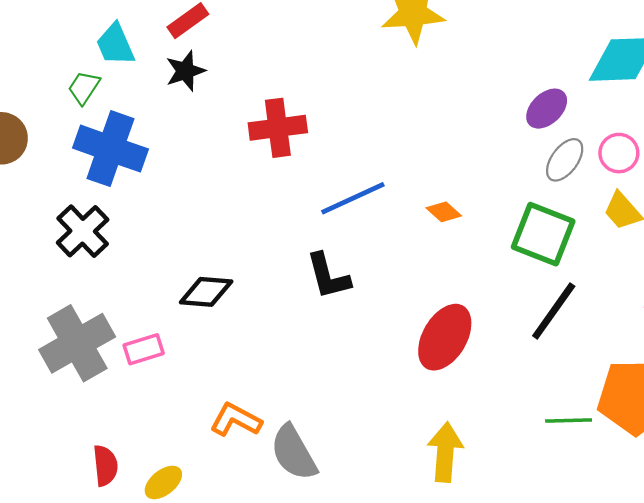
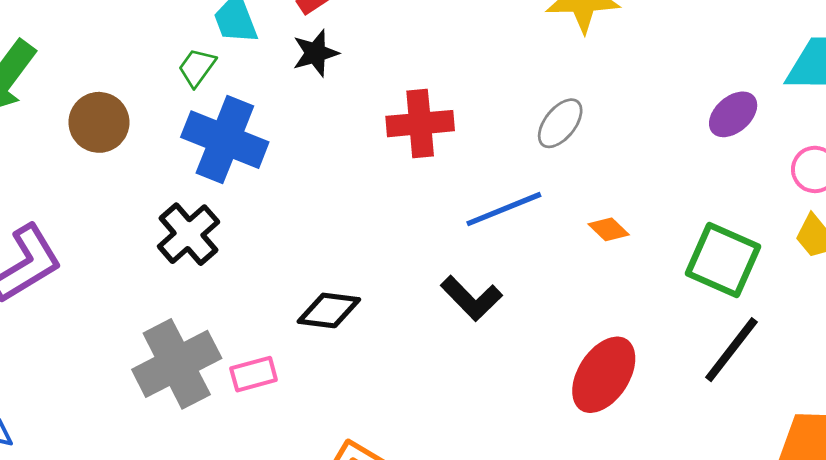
gray ellipse: (565, 160) -> (560, 123), moved
black L-shape: (328, 276) -> (471, 298), turned -32

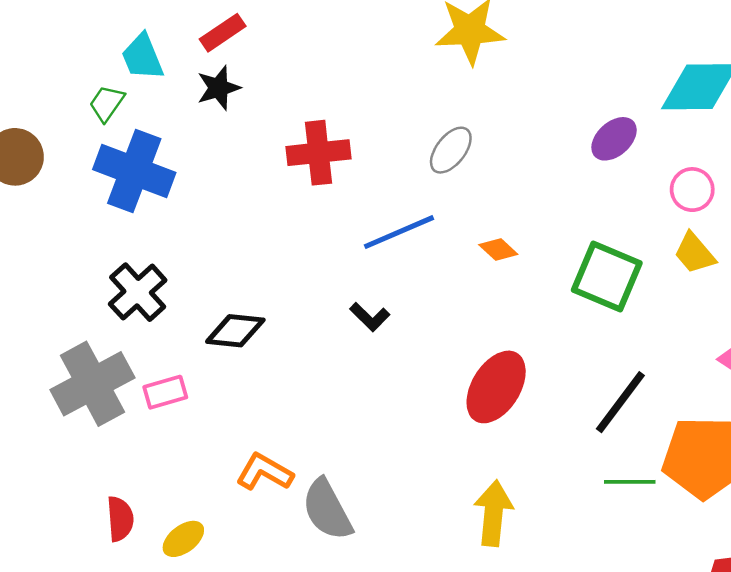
black cross: (189, 234) -> (138, 292), moved
black L-shape: (471, 298) -> (370, 317), size x0.7
black line: (731, 350) -> (620, 402), moved

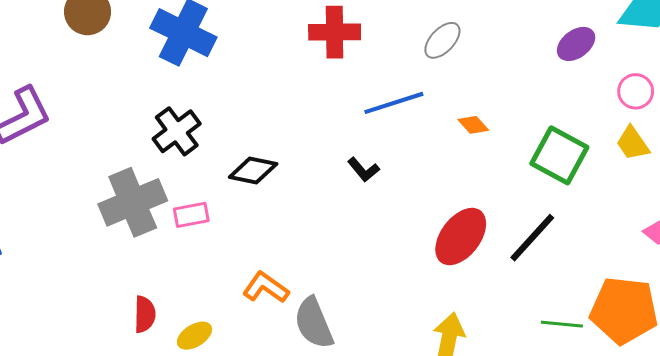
black line: (620, 402) -> (532, 238), moved

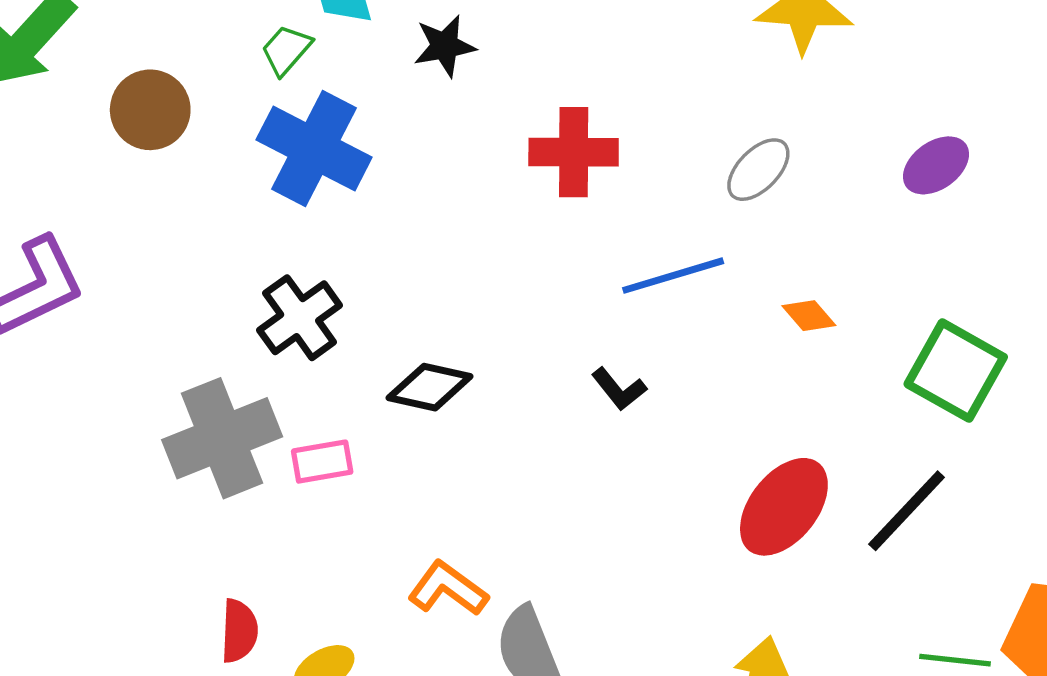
purple ellipse: (576, 44) -> (936, 165), moved

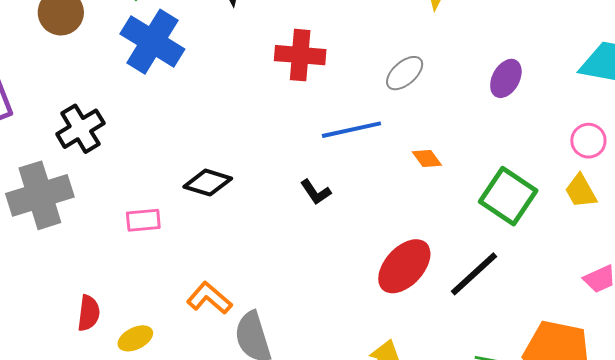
purple ellipse: (936, 165) -> (506, 78), turned -30
black cross: (300, 318) -> (80, 129), moved
gray cross: (222, 438) -> (40, 195), moved

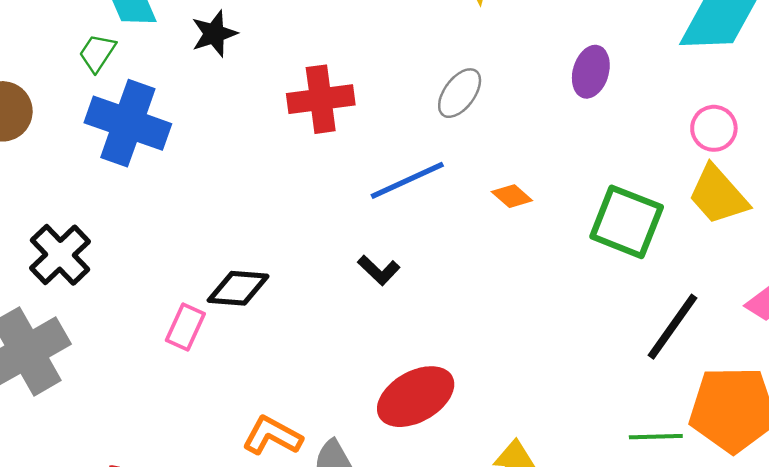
yellow trapezoid: (581, 191) -> (718, 195), size x1.4
pink rectangle: (143, 220) -> (185, 327), moved, turned -48
red ellipse: (404, 266) -> (416, 397), moved, turned 30
black line: (474, 274) -> (673, 327), moved

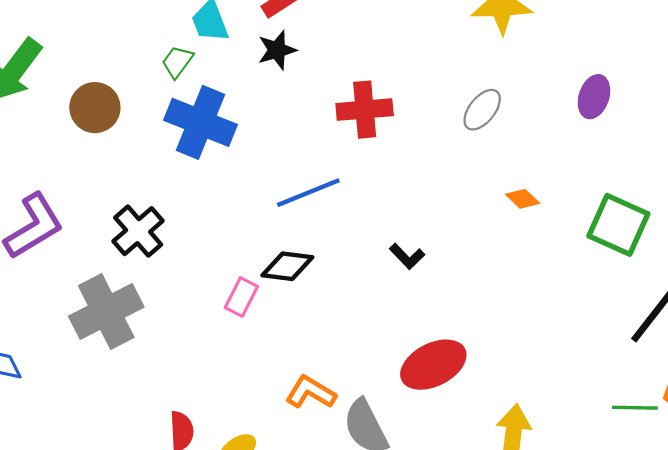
blue line: (407, 180) -> (308, 193), moved

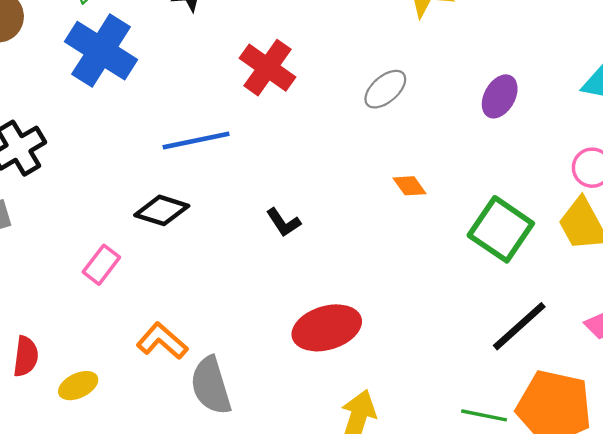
red cross: (365, 110) -> (268, 68), turned 30
pink rectangle: (241, 297) -> (101, 265), moved
red ellipse: (433, 365) -> (327, 328), moved

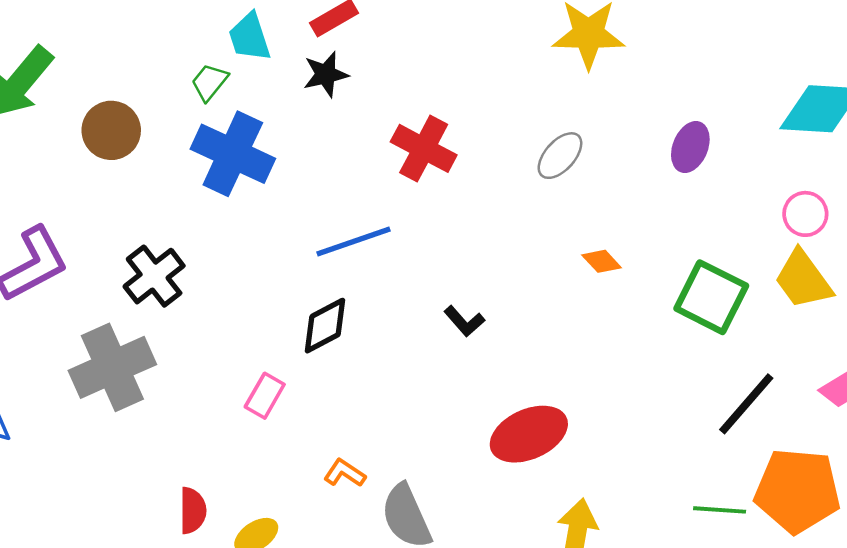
black diamond: (162, 210) -> (325, 326), turned -38
orange L-shape: (162, 341) -> (345, 473), size x0.7

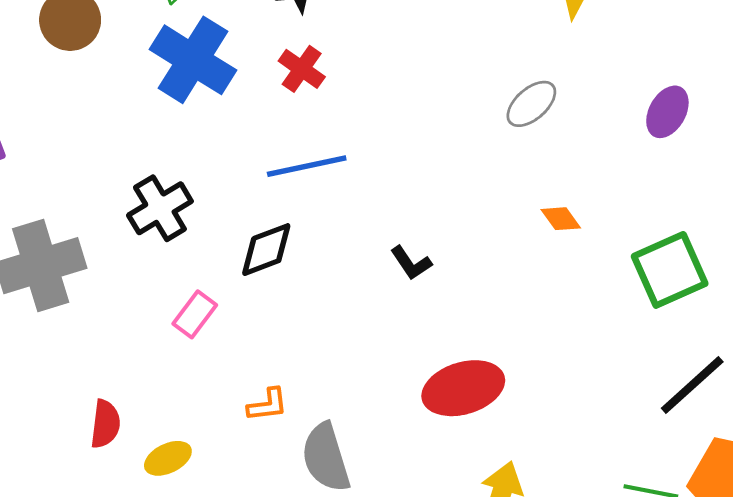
red cross: (424, 148) -> (302, 69), moved, size x0.7
black cross: (154, 276) -> (160, 208), moved
green square: (711, 297) -> (670, 270), turned 32
orange L-shape: (345, 473) -> (268, 405), turned 132

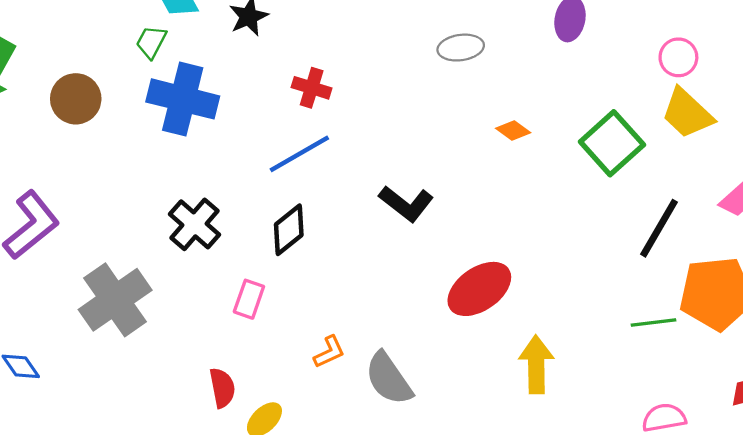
red cross: (302, 69) -> (312, 88), moved
gray ellipse: (531, 104) -> (461, 48), turned 51
black L-shape: (411, 263) -> (406, 204), size x1.5
red semicircle: (105, 424) -> (222, 388), moved

